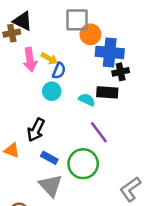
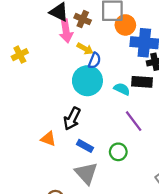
brown cross: (12, 33) -> (83, 19), moved, turned 35
pink arrow: (30, 60) -> (66, 31), moved
cyan circle: (52, 91) -> (87, 81), size x1.6
green circle: (83, 164) -> (118, 152), size x0.6

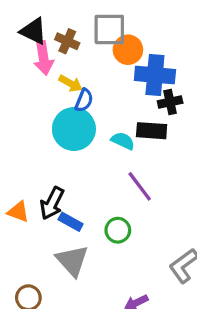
black arrow: (72, 119) -> (52, 203), moved

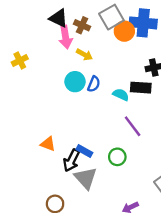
gray square: (109, 29) -> (111, 17), turned -30
blue cross: (155, 75) -> (143, 23), moved
blue semicircle: (84, 100) -> (94, 84), moved
cyan circle: (74, 129) -> (75, 82), moved, size x0.7
black arrow: (52, 203) -> (71, 160), moved

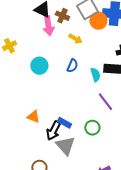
yellow arrow: (84, 55) -> (75, 39), moved
cyan circle: (75, 82) -> (39, 66), moved
cyan semicircle: (121, 95) -> (95, 75), turned 48

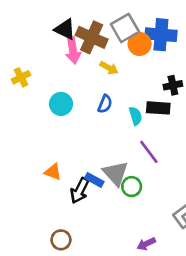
brown cross: (62, 16) -> (92, 37), size x1.6
gray triangle: (65, 146) -> (116, 173), moved

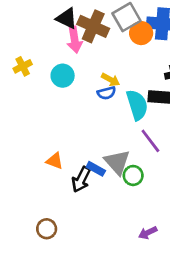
yellow arrow: (109, 68) -> (110, 80), moved
cyan circle: (61, 104) -> (63, 76), moved
blue semicircle: (105, 104) -> (106, 93), turned 54
cyan semicircle: (136, 116) -> (137, 105), size x1.6
brown circle: (61, 240) -> (47, 229), moved

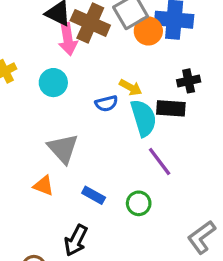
yellow arrow: (110, 80) -> (131, 87), moved
gray triangle: (117, 162) -> (63, 149), moved
black arrow: (81, 179) -> (76, 240), moved

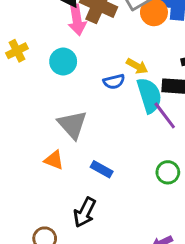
purple line: (160, 161) -> (165, 115), moved
green circle: (139, 203) -> (168, 172), moved

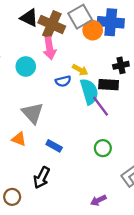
pink arrow: (77, 20) -> (50, 48), moved

